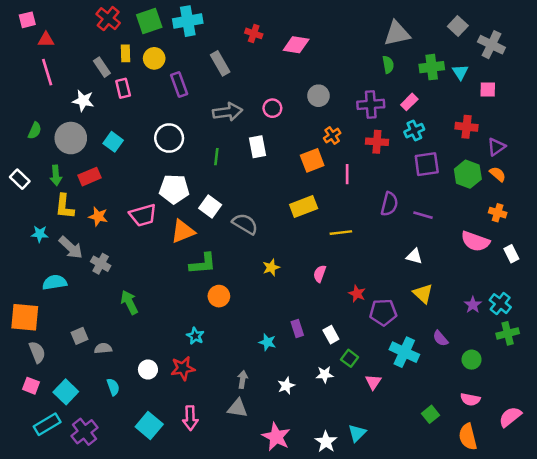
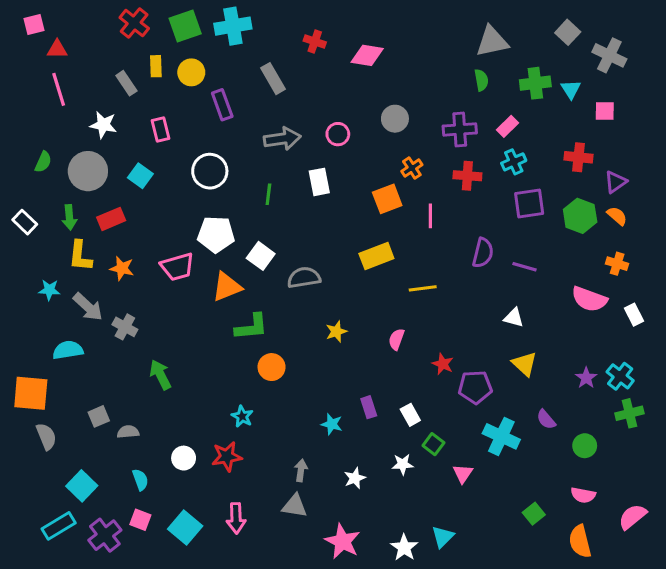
pink rectangle: (123, 88) -> (160, 129), moved
gray semicircle: (245, 224) -> (304, 278), turned -40
pink square: (31, 386) -> (140, 520), moved

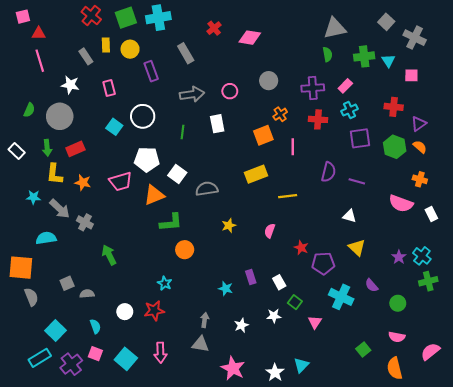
red cross: (315, 42) -> (214, 28), turned 32
cyan square: (140, 176) -> (114, 127), moved

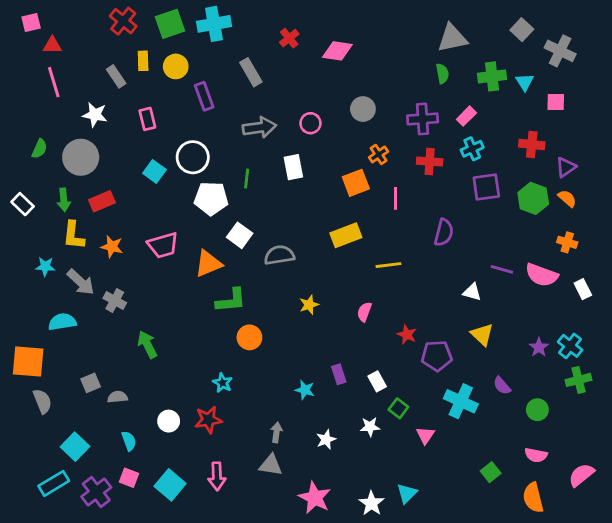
white pentagon: (147, 159) -> (211, 198), moved
purple line: (357, 181) -> (502, 269), moved

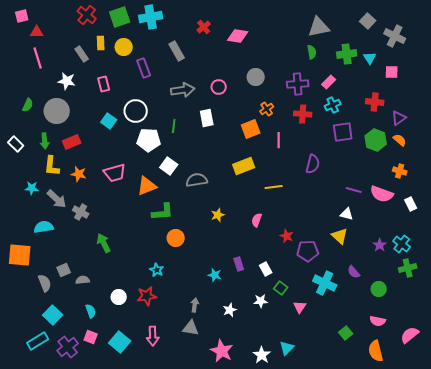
white triangle: (472, 292) -> (347, 214), moved
gray semicircle: (42, 401) -> (45, 283), moved

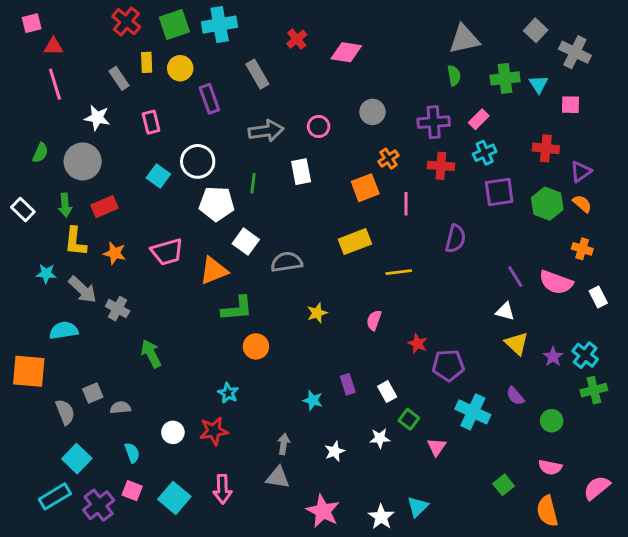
purple line: (354, 190) -> (515, 277), turned 42
yellow triangle: (340, 236) -> (517, 344), moved

